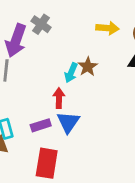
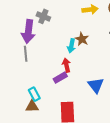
blue triangle: (68, 122) -> (96, 85), moved
purple rectangle: (41, 125) -> (60, 78), moved

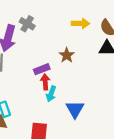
cyan arrow: (71, 46) -> (51, 94), moved
purple rectangle: (60, 78) -> (42, 69), moved

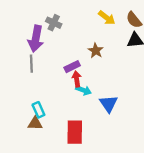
yellow arrow: (81, 23) -> (107, 18), turned 42
cyan arrow: (51, 94) -> (84, 90), turned -84

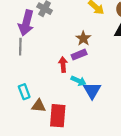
purple rectangle: (72, 67) -> (79, 55), moved
cyan arrow: (84, 90) -> (78, 81), moved
brown triangle: (35, 123) -> (39, 106), moved

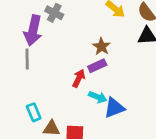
red arrow: (63, 65) -> (79, 78), turned 32
blue triangle: (92, 90) -> (114, 108), turned 42

